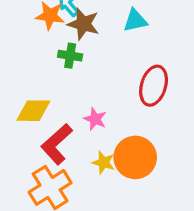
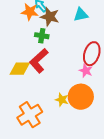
pink star: (95, 119) -> (86, 71), moved
red L-shape: (57, 144) -> (39, 61), moved

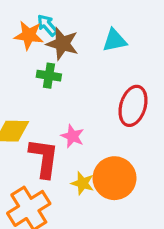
red L-shape: (39, 61) -> (44, 158), moved, turned 140
pink star: (86, 71) -> (72, 136), moved

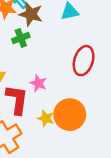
green cross: (49, 76) -> (21, 38), turned -30

